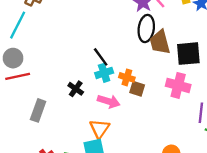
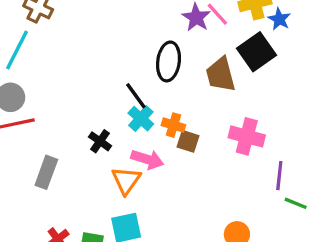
black ellipse: (146, 28) -> (169, 61), moved
black square: (188, 54) -> (257, 52), moved, turned -30
cyan cross: (104, 73) -> (141, 119), turned -30
orange triangle: (100, 129) -> (126, 180), moved

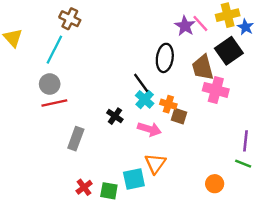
pink cross: (247, 136) -> (216, 90), moved
orange triangle: (126, 180) -> (155, 164), moved
green line: (296, 203) -> (243, 164), moved

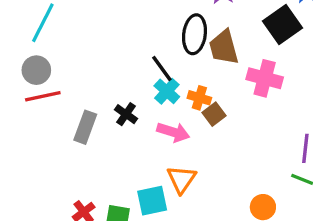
brown trapezoid: (203, 67) -> (224, 47), moved
brown square: (179, 116) -> (214, 114), turned 35
gray rectangle: (76, 139) -> (85, 127), moved

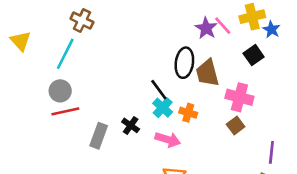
black square: (283, 24) -> (254, 55), size x0.7
brown square: (214, 114) -> (236, 125), moved

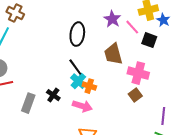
pink line: (223, 26) -> (132, 27), moved
black square: (254, 55) -> (149, 40), turned -35
black ellipse: (184, 63) -> (77, 34), moved
orange cross: (188, 113) -> (89, 86), moved

